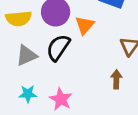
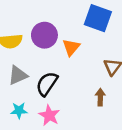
black semicircle: (58, 48) -> (47, 84), moved

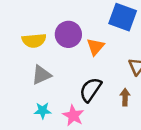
black semicircle: (47, 84) -> (91, 90), moved

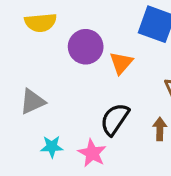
yellow semicircle: (34, 41) -> (41, 23), moved
gray triangle: (41, 75) -> (32, 102), moved

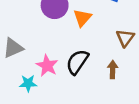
pink star: (92, 153) -> (47, 66), moved

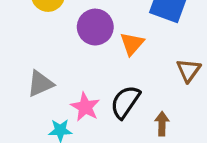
brown arrow: (113, 69) -> (162, 124), moved

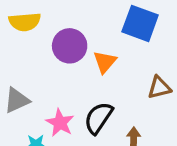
brown triangle: (189, 70) -> (159, 87), turned 40

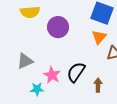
orange triangle: (105, 62) -> (99, 37), moved

